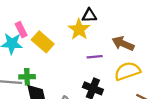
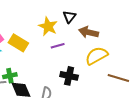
black triangle: (89, 15) -> (69, 17), moved, turned -40
purple line: (95, 57) -> (58, 46), moved

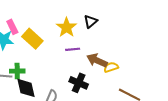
brown arrow: (89, 32) -> (97, 60), moved
yellow semicircle: (97, 56) -> (111, 67), size x0.6

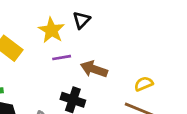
yellow semicircle: (111, 67) -> (144, 84), moved

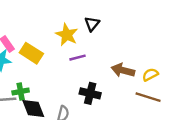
brown arrow: (94, 69) -> (123, 70), moved

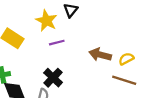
black cross: (90, 93) -> (53, 78), moved, turned 30

